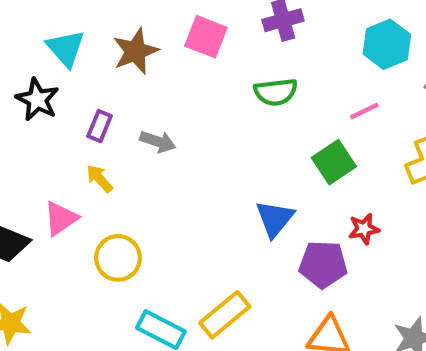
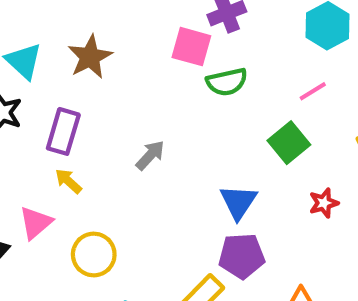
pink square: (206, 37) -> (191, 47), moved
purple rectangle: (100, 126) -> (63, 131), size x1.5
gray arrow: (158, 142) -> (150, 155), moved, turned -60
purple pentagon: (323, 264) -> (242, 256), moved

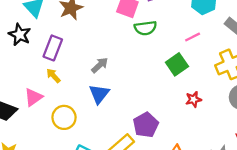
blue triangle: (238, 202) -> (99, 94), moved
purple pentagon: (242, 256) -> (146, 125), turned -30

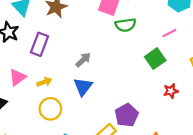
yellow arrow: (53, 76) -> (44, 82), moved, turned 112
pink triangle: (33, 97) -> (18, 77), moved

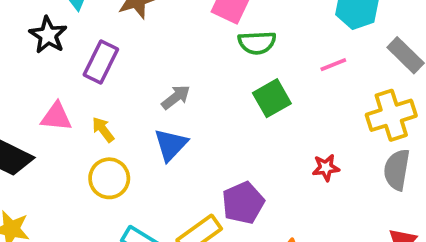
green square: (155, 59) -> (272, 98), moved
pink triangle: (18, 77) -> (56, 117), turned 36
yellow arrow: (44, 82) -> (103, 130), turned -112

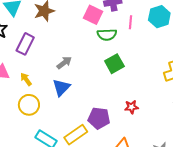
pink line: (333, 65) -> (130, 22), moved, turned -64
red star: (326, 168) -> (131, 107), moved
purple pentagon: (243, 203) -> (99, 118), turned 30

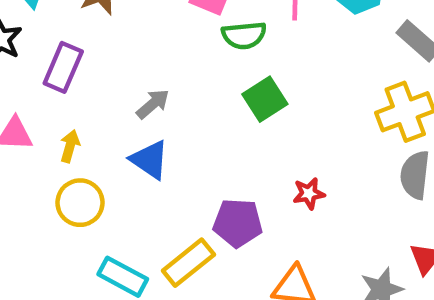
yellow arrow: (26, 79) -> (70, 146), turned 56
blue triangle: (61, 88) -> (150, 160), turned -36

